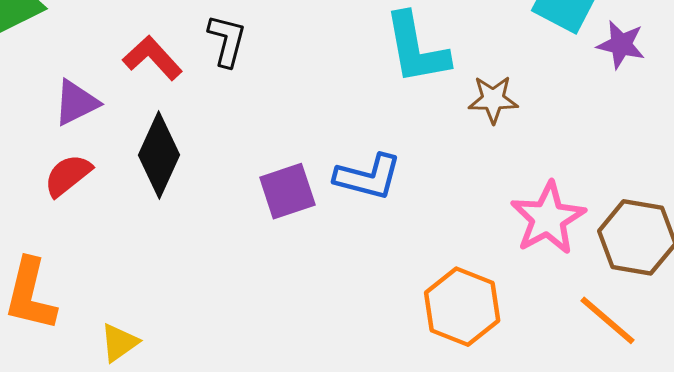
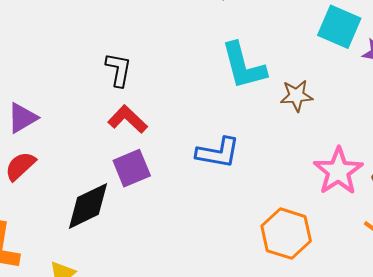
red L-shape: (152, 58) -> (128, 119), moved
black diamond: (159, 155) -> (88, 206), moved, turned 44
purple square: (287, 191) -> (132, 168), moved

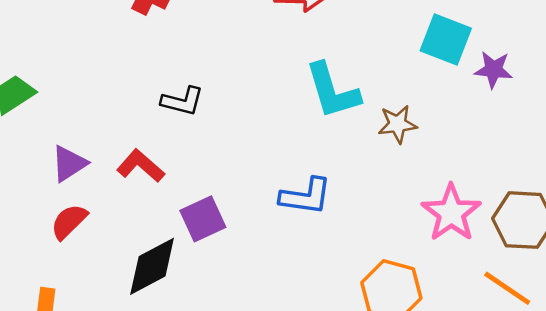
black L-shape: (118, 70) -> (182, 101), turned 96
red L-shape: (128, 119) -> (141, 166), moved

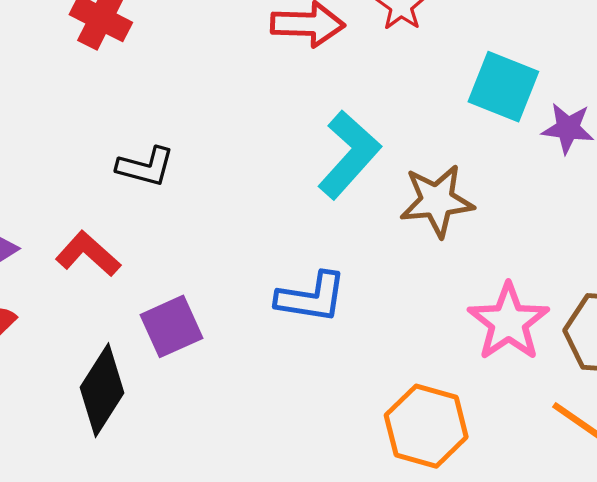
cyan L-shape: (332, 91) -> (349, 155), turned -122
brown star: (397, 124) -> (437, 201), size x1.4
black diamond: (152, 266) -> (102, 390), turned -30

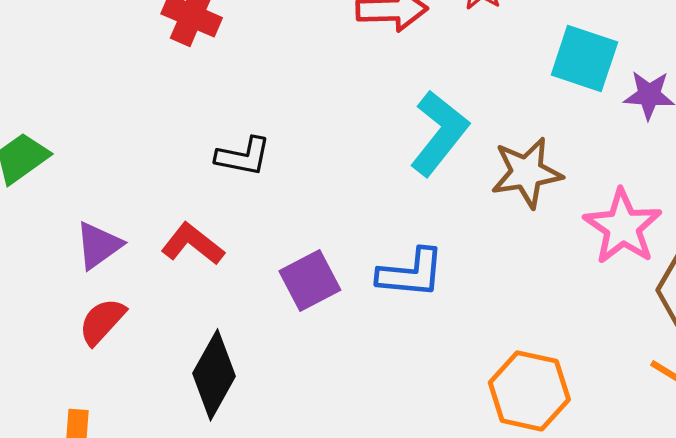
pink star: (508, 322) -> (623, 227), moved
purple square: (172, 326) -> (310, 280), moved

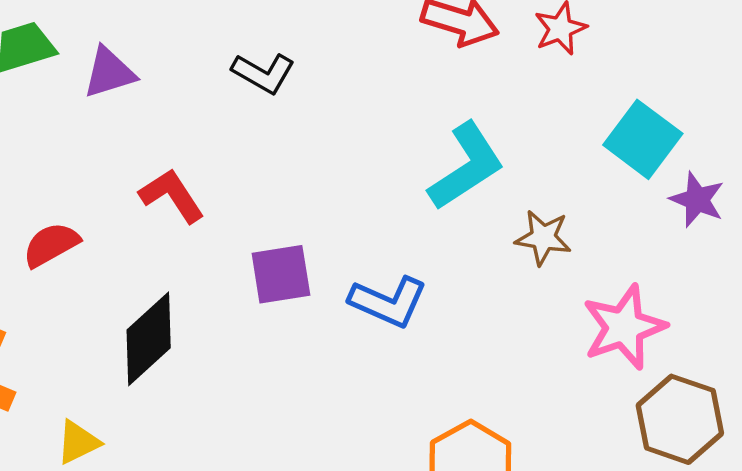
black L-shape: (243, 156) -> (263, 73), moved
brown star: (527, 173) -> (543, 238), size x0.7
purple triangle: (99, 245) -> (109, 72), moved

